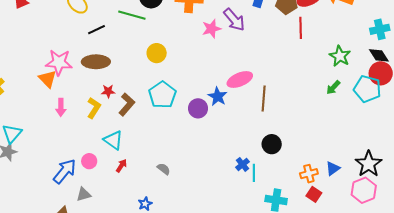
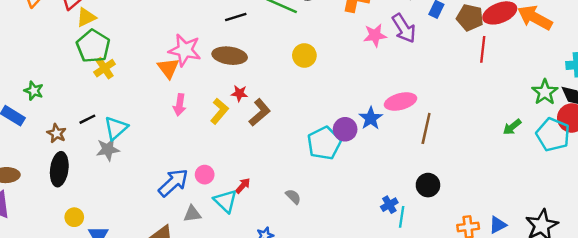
green star: (340, 56) -> (545, 92), moved
cyan pentagon: (162, 95) -> (324, 143), moved
cyan triangle: (113, 140) -> (225, 201), moved

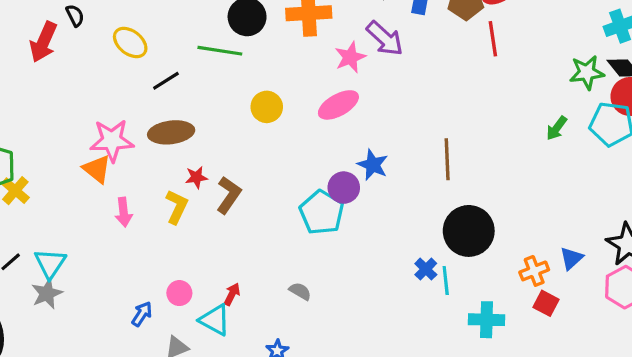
green star: (545, 92) -> (587, 72), turned -30
pink ellipse: (400, 101) -> (338, 105), moved
blue arrow: (173, 183) -> (142, 314), size x0.6
black circle: (428, 185) -> (469, 231), size x1.6

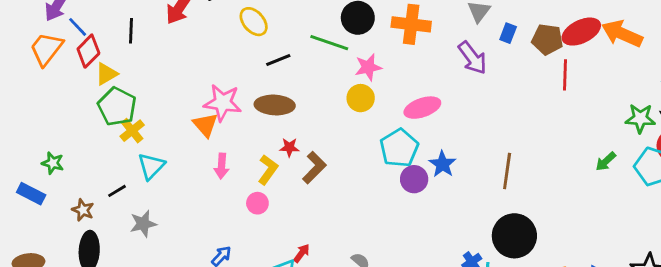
pink star: (350, 57) -> (368, 67), moved
cyan pentagon: (322, 212) -> (399, 148), moved
cyan triangle: (50, 263) -> (151, 166), moved
pink circle: (179, 293) -> (257, 203), moved

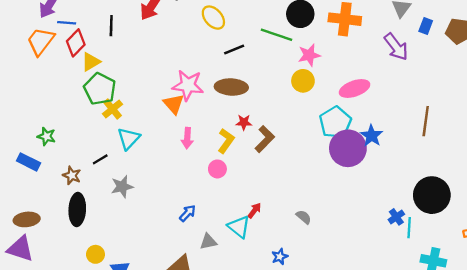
blue line: (78, 27) -> (67, 23), turned -42
brown line: (507, 171) -> (426, 121), moved
purple circle: (414, 179) -> (348, 148), size x1.6

